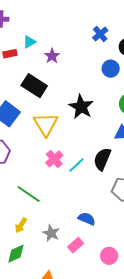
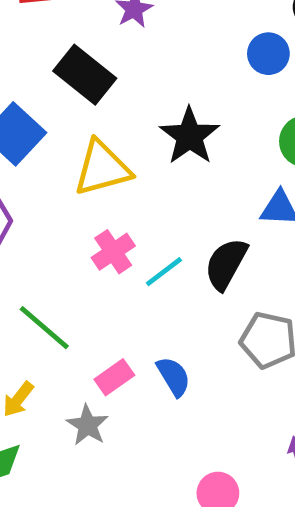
yellow triangle: (46, 124) -> (102, 168), turned 40
blue semicircle: (87, 219) -> (174, 376), moved, turned 30
pink rectangle: (76, 245) -> (114, 377), moved

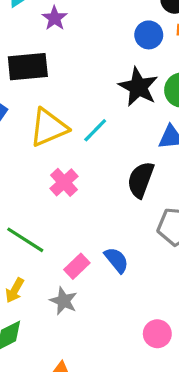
black rectangle: (85, 75) -> (28, 67), turned -36
black star: (190, 136) -> (138, 87), moved
cyan line: (164, 272) -> (95, 130), moved

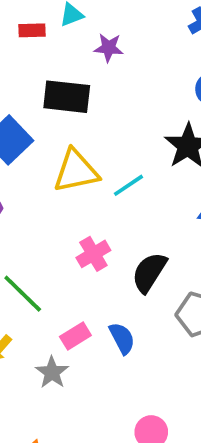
purple star: (55, 18) -> (109, 48), turned 30
black semicircle: (141, 180) -> (149, 272), moved
pink cross: (64, 182) -> (93, 254), moved

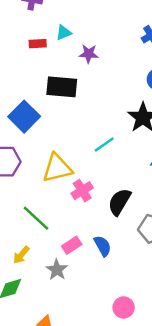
yellow triangle: (76, 171) -> (57, 168), moved

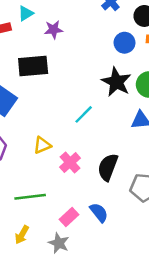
yellow triangle: (57, 168) -> (42, 145), size x0.6
green line: (36, 218) -> (30, 197), turned -40

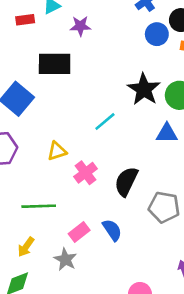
blue circle: (125, 43) -> (157, 34), moved

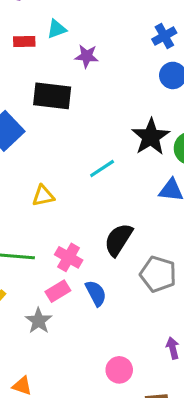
pink cross: (86, 173) -> (69, 257), moved, turned -30

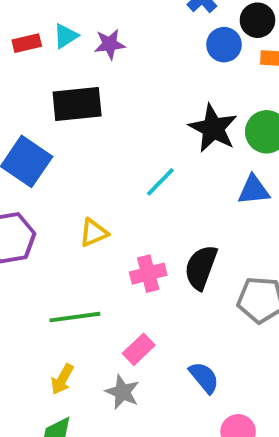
cyan triangle: (57, 29) -> (66, 36), moved
pink cross: (69, 257) -> (148, 274), moved, turned -32
blue semicircle: (96, 293) -> (204, 377), moved

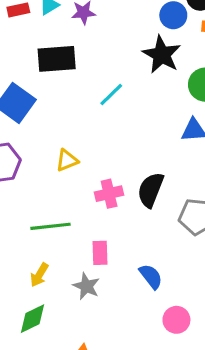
black star: (213, 128) -> (162, 55), moved
cyan line: (160, 182) -> (111, 95), moved
pink rectangle: (139, 349) -> (100, 253), turned -50

